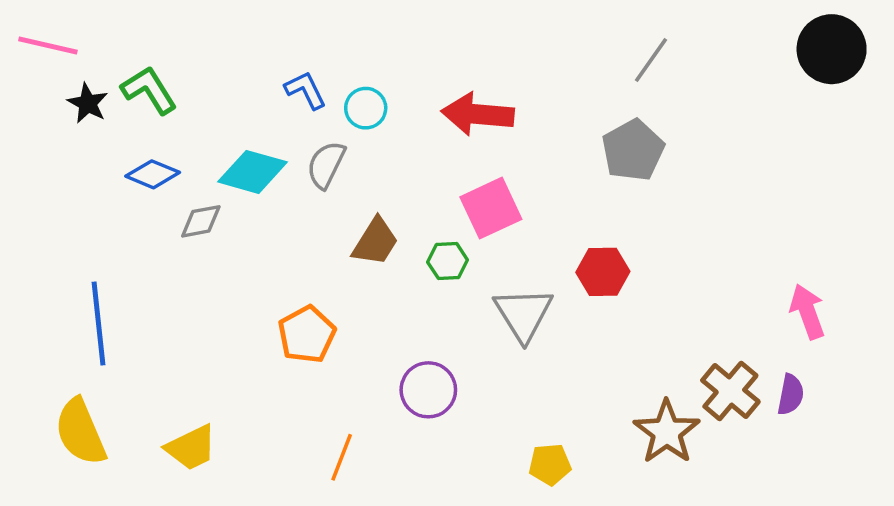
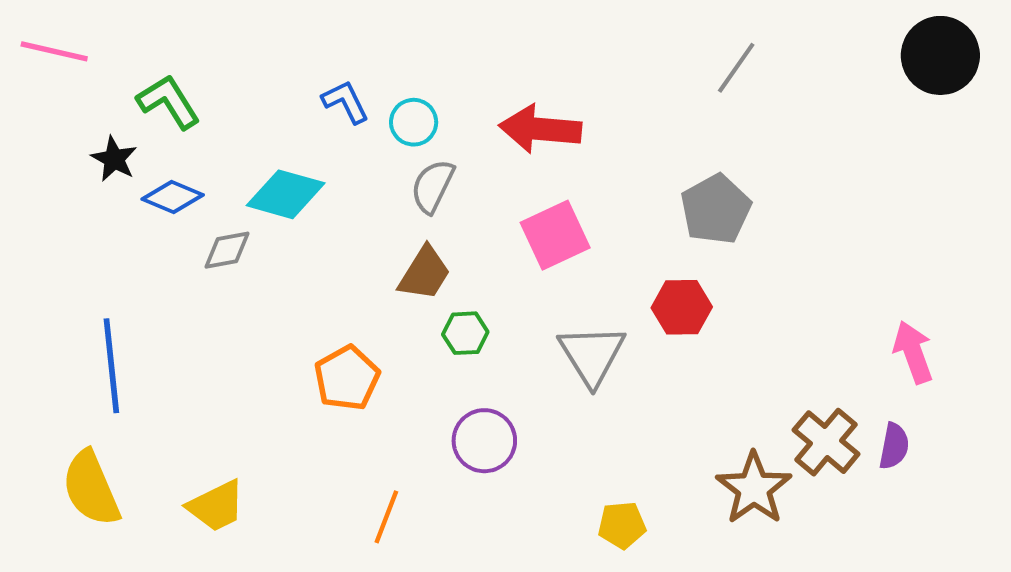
black star: (88, 103) -> (114, 159), moved
gray pentagon: (633, 150) -> (716, 209), moved
gray semicircle: (326, 165) -> (433, 186), moved
green hexagon: (448, 261) -> (465, 333), moved

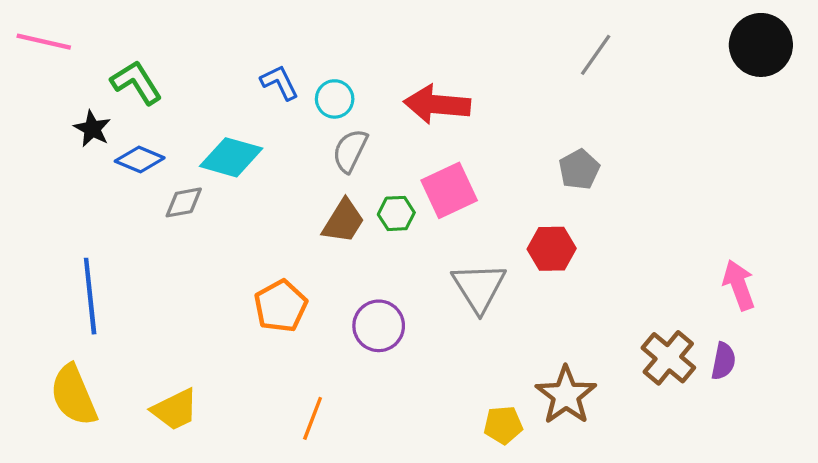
gray pentagon: (716, 209) -> (579, 169), size x0.7
green hexagon: (465, 333) -> (396, 213), moved
purple circle: (484, 441) -> (379, 326), moved
brown star: (754, 488) -> (566, 395), moved

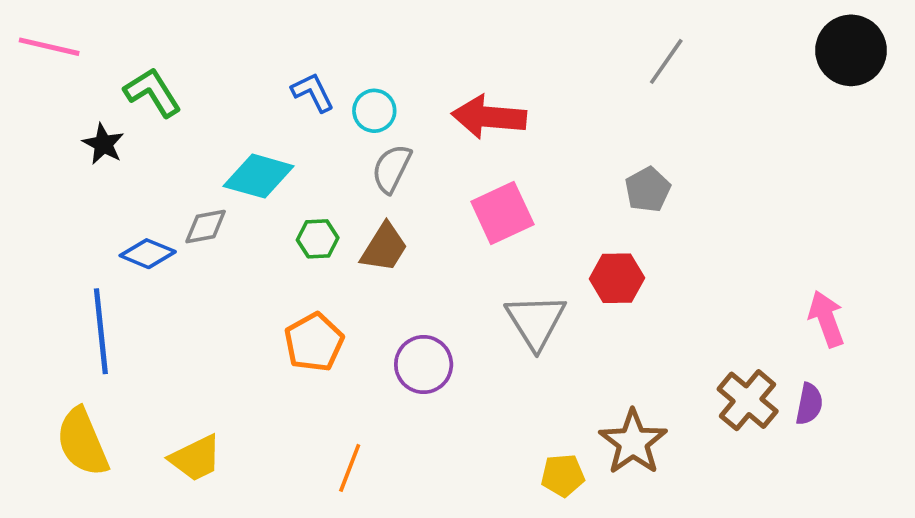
blue diamond: (140, 160) -> (148, 254), moved
green hexagon: (396, 213) -> (318, 239), moved

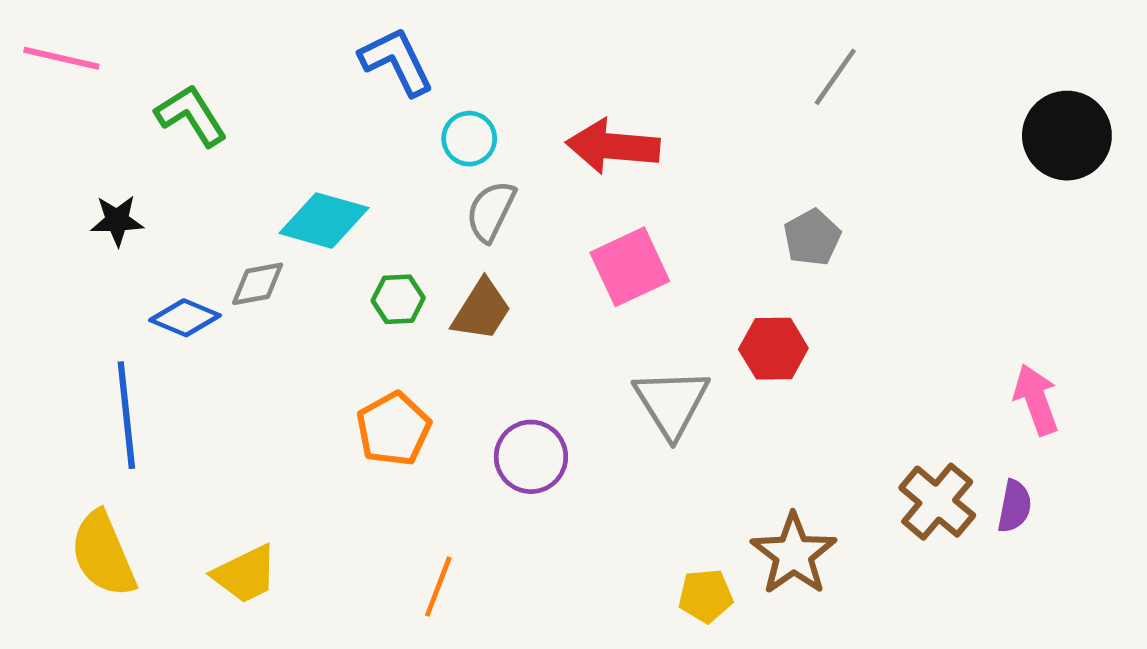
black circle: (851, 50) -> (1067, 136), moved
blue L-shape: (313, 92) -> (397, 61), moved, size x1.4
black star: (103, 144) -> (117, 220), moved, turned -30

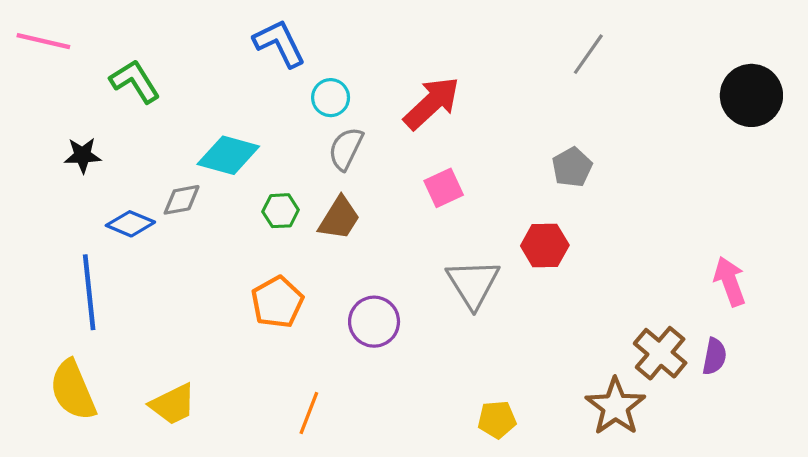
red arrow: (613, 146) -> (432, 103), turned 132
pink square: (630, 267) -> (444, 188), size x0.7
brown star: (794, 554) -> (615, 406), moved

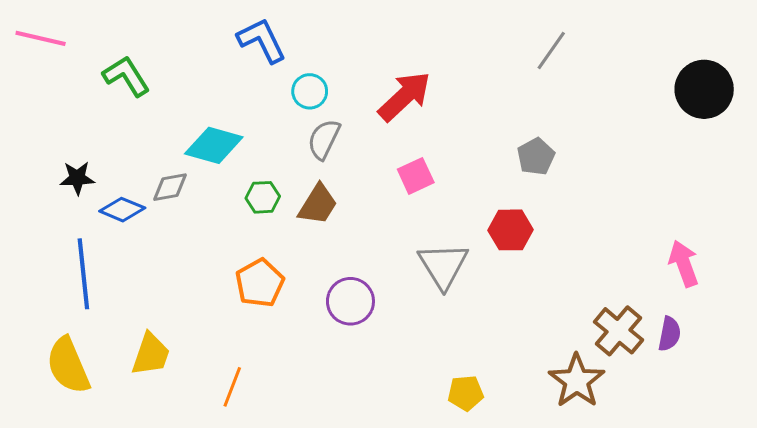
black star: (83, 155) -> (77, 178), moved
yellow trapezoid: (173, 404) -> (151, 354), moved, turned -45
orange line: (309, 413) -> (232, 387), moved

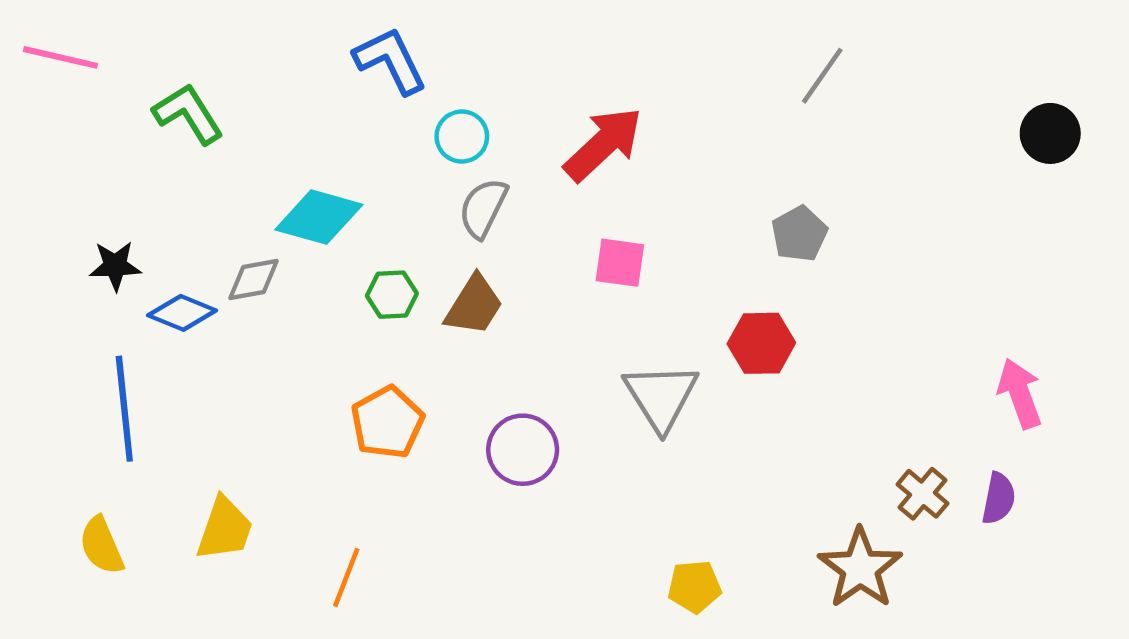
black circle: (704, 89) -> (1050, 133), size x0.7
pink square: (416, 176) -> (620, 263), turned 33
brown cross: (618, 331) -> (923, 494), size x0.7
yellow semicircle: (68, 366) -> (101, 546), size x0.7

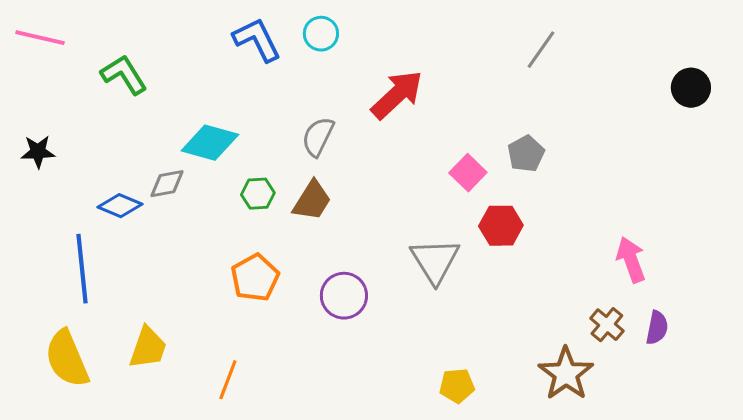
cyan circle: (462, 137) -> (321, 34), moved
pink square: (620, 263) -> (468, 173), moved, turned 36
black star: (115, 266) -> (38, 152), moved
pink arrow: (1020, 393) -> (631, 260), moved
yellow semicircle: (101, 546) -> (67, 359), size x1.5

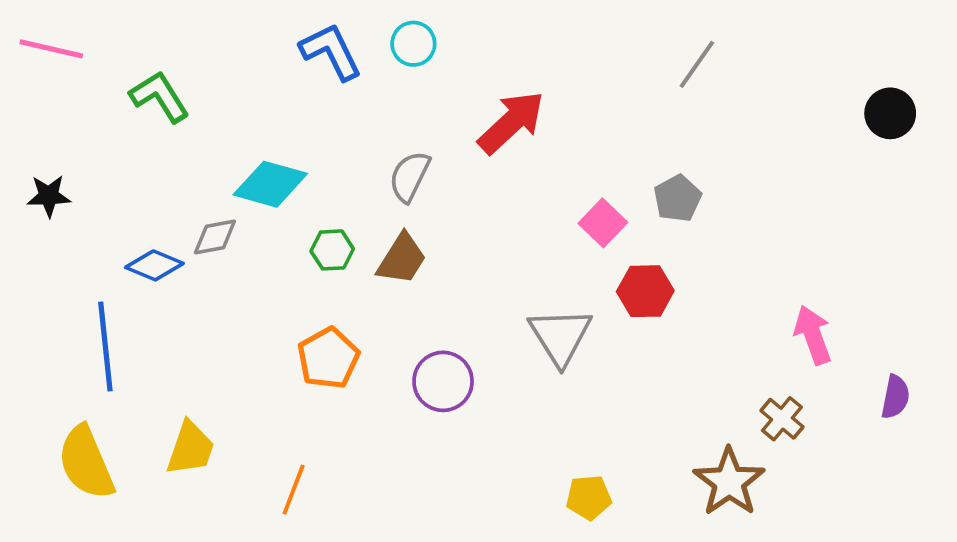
purple semicircle: (657, 328) -> (895, 397), moved

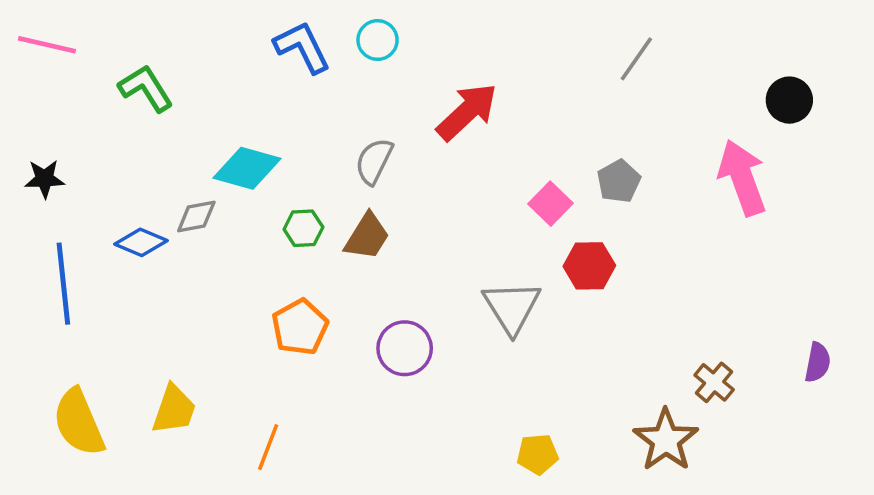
black circle: (890, 113) -> (789, 100), moved
pink arrow: (813, 335) -> (742, 178), moved, size x1.4
blue line: (105, 347) -> (63, 284), moved

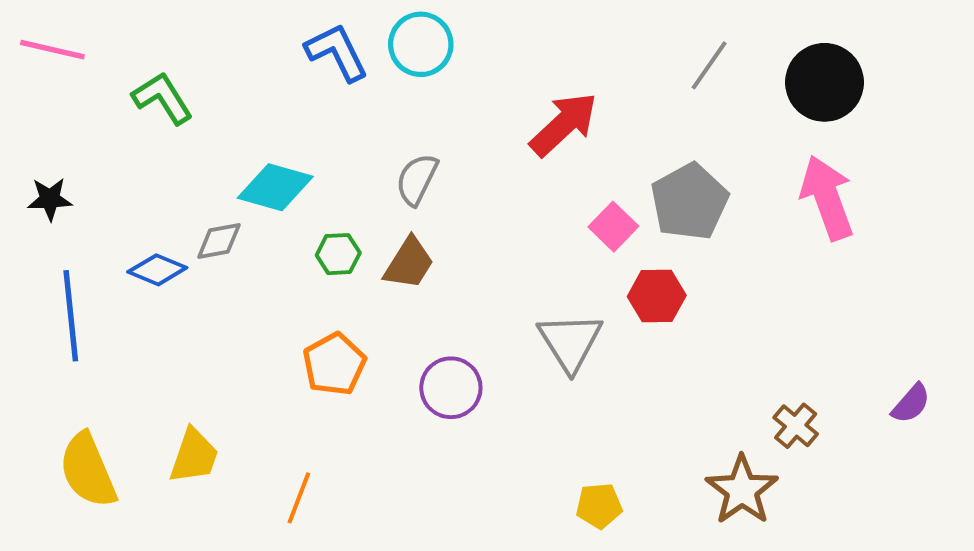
cyan circle: (378, 40) -> (421, 44), size x1.4
black circle: (789, 100) -> (824, 82), moved, size x1.5
red arrow: (467, 112) -> (564, 124), moved
gray pentagon: (619, 181) -> (689, 202), size x1.6
purple semicircle: (818, 362) -> (911, 403), turned 30

